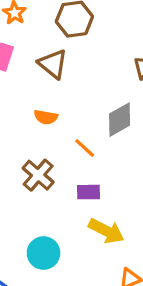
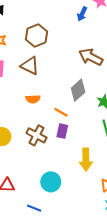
purple rectangle: (88, 192) -> (62, 131), moved, turned -64
yellow arrow: (106, 231) -> (86, 160), turned 75

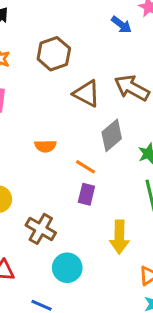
blue arrow: (82, 14) -> (121, 25), turned -80
brown triangle: (30, 66) -> (86, 93), moved
brown cross: (37, 135) -> (41, 229), moved

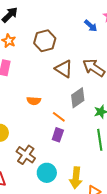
yellow arrow: (119, 237) -> (76, 178), moved
cyan circle: (67, 268) -> (47, 173), moved

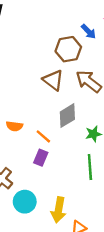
brown hexagon: (45, 41) -> (68, 49), moved
orange semicircle: (34, 101) -> (14, 126), moved

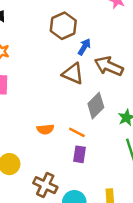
blue arrow: (89, 32) -> (84, 47), moved, turned -91
brown hexagon: (68, 49) -> (63, 26), moved

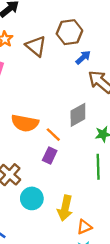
brown triangle: (73, 74) -> (36, 46), moved
orange semicircle: (45, 129) -> (25, 123), size x1.6

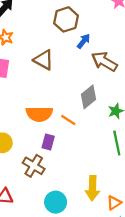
brown triangle: (36, 46) -> (44, 60), moved
purple rectangle: (50, 155) -> (48, 142), moved
cyan circle: (32, 198) -> (56, 202), moved

